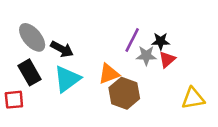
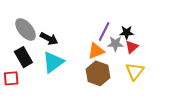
orange triangle: (109, 74) -> (96, 51), moved
yellow triangle: (193, 98) -> (135, 71), moved, turned -42

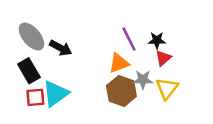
purple line: (104, 32) -> (129, 39), turned -54
gray star: (115, 44) -> (143, 80), moved
cyan triangle: (53, 62) -> (56, 94), moved
red square: (11, 78) -> (35, 97), moved

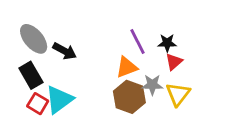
red square: (35, 97) -> (38, 104), turned 36

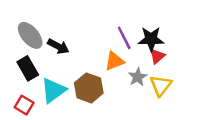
black star: (167, 43) -> (151, 39), size x1.5
gray star: (152, 85) -> (138, 77), turned -30
brown hexagon: (129, 97) -> (89, 88), moved
red square: (38, 104) -> (24, 105), moved

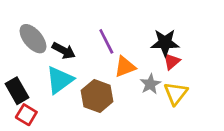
purple line: (124, 38) -> (106, 41), moved
black rectangle: (28, 68) -> (17, 91), moved
cyan triangle: (53, 90) -> (60, 80), moved

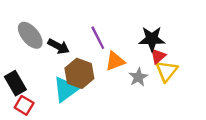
cyan triangle: (60, 80) -> (66, 89), moved
yellow triangle: (176, 93) -> (167, 71), moved
brown hexagon: (97, 96) -> (79, 73), moved

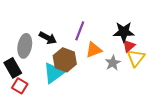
gray ellipse: (30, 35) -> (25, 46), moved, turned 50
purple line: (98, 38) -> (80, 31), turned 48

